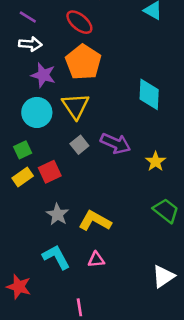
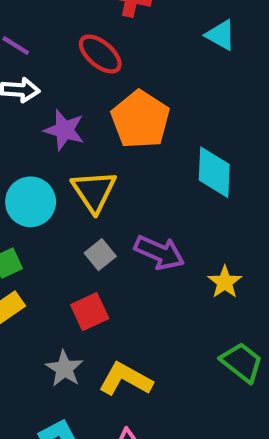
orange pentagon: (83, 62) -> (140, 119), moved
purple star: (43, 75) -> (64, 130), moved
red square: (50, 172) -> (90, 312), moved

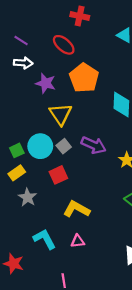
cyan circle: (31, 202) -> (40, 146), moved
gray star: (64, 369) -> (27, 197), moved

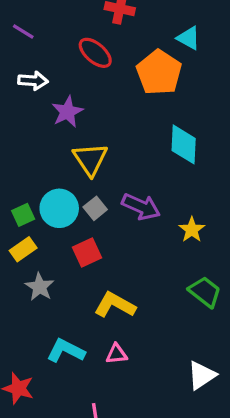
purple line: (21, 41) -> (23, 32), moved
orange pentagon: (84, 78) -> (159, 72), moved
purple star: (46, 83) -> (67, 112), turned 30
cyan L-shape: (45, 239) -> (66, 351), turned -35

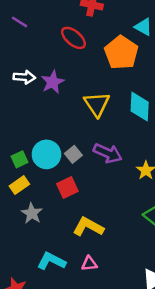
white arrow: (33, 81) -> (24, 77), moved
yellow triangle: (90, 159) -> (97, 104), moved

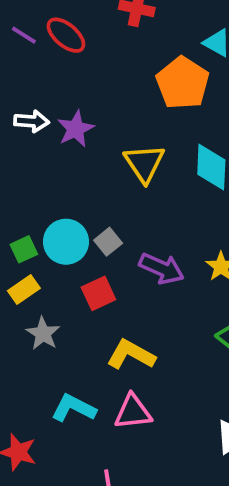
red ellipse: (73, 38) -> (66, 35), moved
purple arrow: (108, 153) -> (162, 268), moved
pink triangle: (89, 264) -> (133, 412), size x1.5

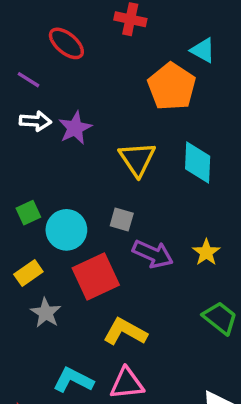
purple line: (24, 35) -> (28, 80), moved
gray square: (108, 242) -> (122, 220), moved, turned -35
green square: (24, 249) -> (28, 213), moved
red square: (98, 293) -> (96, 276), size x1.5

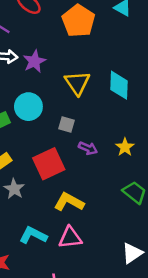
orange pentagon: (172, 87) -> (78, 21), moved
cyan circle: (66, 230) -> (28, 107), moved
purple arrow: (153, 254) -> (88, 148), size x0.7

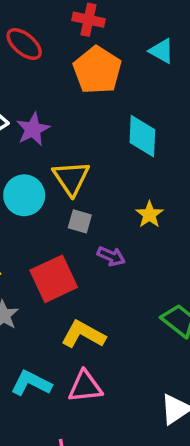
yellow triangle: (77, 83) -> (71, 178), moved
cyan diamond: (119, 85) -> (142, 136), moved
yellow star: (125, 147) -> (149, 214), moved

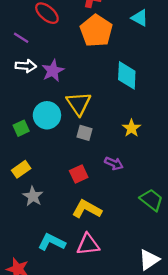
purple arrow: (111, 256) -> (114, 163), moved
red square: (54, 279) -> (79, 174), moved, size x0.6

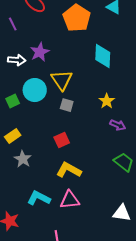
purple line: (21, 38) -> (13, 24), turned 32
white arrow: (26, 66) -> (17, 60), moved
purple arrow: (114, 163) -> (118, 125), moved
white triangle: (149, 260) -> (122, 213), turned 42

